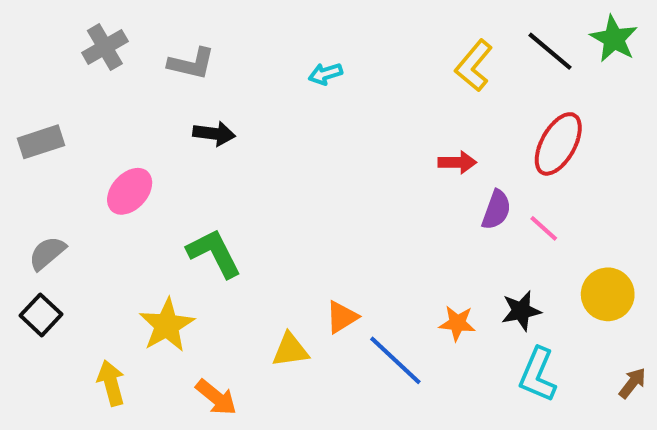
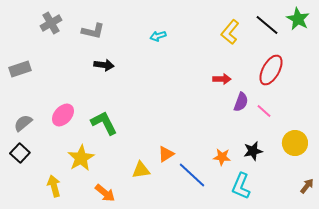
pink ellipse: (130, 191) -> (63, 115), moved
cyan L-shape: (538, 375) -> (241, 186), moved

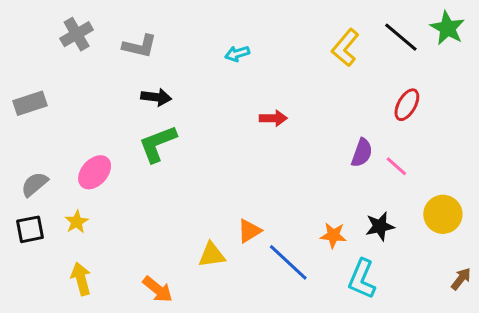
red ellipse: (271, 70) -> (407, 105), size x0.7
red arrow: (222, 79) -> (273, 118), moved
green L-shape: (104, 123) -> (158, 144), moved, turned -84
black square: (20, 153) -> (30, 229), turned 36
yellow star: (81, 158) -> (77, 222), moved, size x0.6

